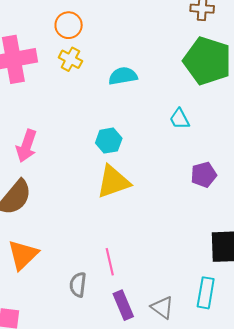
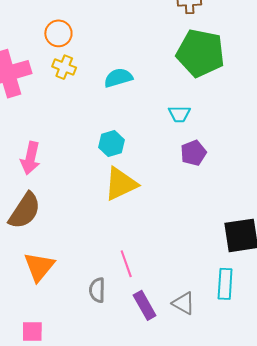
cyan trapezoid: (179, 119) -> (179, 114), turned -55
purple pentagon: (204, 175) -> (194, 153), moved

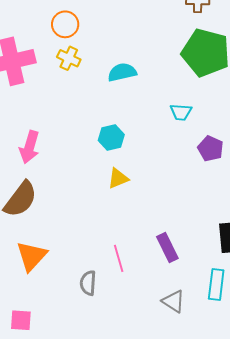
purple pentagon: (194, 153) -> (211, 149), moved, turned -30
yellow triangle: (121, 184) -> (118, 178), size x0.6
purple rectangle: (145, 305) -> (167, 247), moved

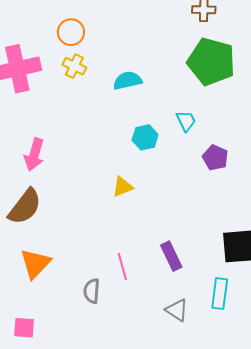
cyan trapezoid: (181, 112) -> (186, 121), turned -120
cyan hexagon: (111, 137) -> (145, 137), moved

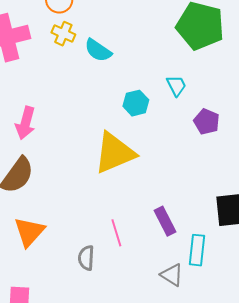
cyan semicircle: (127, 81) -> (98, 50), moved, turned -132
yellow triangle: (123, 187) -> (115, 153), size x2.0
cyan rectangle: (220, 294) -> (197, 250), moved

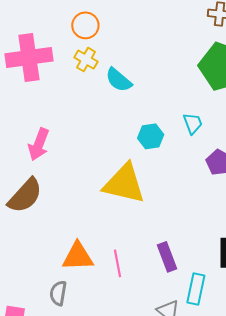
yellow triangle: (115, 153) -> (124, 184), turned 30
orange triangle: (29, 232) -> (78, 256), moved, turned 40
gray semicircle: (86, 258) -> (58, 293), moved

